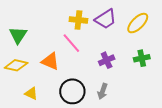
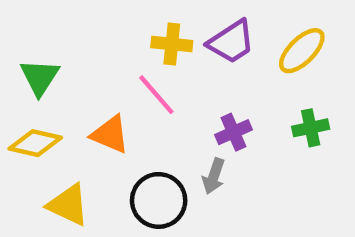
gray arrow: (103, 91) -> (214, 176), moved
yellow triangle: (31, 93) -> (68, 205), size x1.5

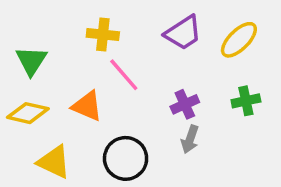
yellow cross: (172, 44) -> (103, 35), moved
gray arrow: (214, 176) -> (190, 139), moved

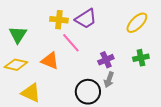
purple trapezoid: (183, 33) -> (86, 19), moved
black circle: (126, 158) -> (88, 92), moved

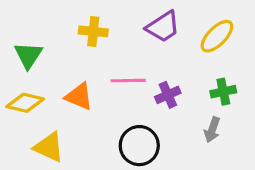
purple trapezoid: (86, 19) -> (163, 27), moved
pink line: (71, 43) -> (128, 81), moved, turned -50
gray arrow: (109, 80) -> (212, 130), moved

